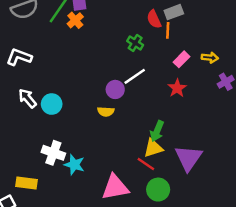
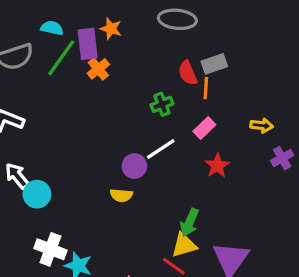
orange cross: (75, 20) -> (98, 69), moved
green cross: (135, 43) -> (162, 104), turned 35
pink rectangle: (181, 59) -> (204, 128), moved
cyan circle: (52, 104) -> (37, 194), moved

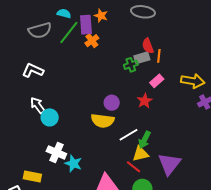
gray rectangle: (214, 64) -> (142, 58), moved
yellow arrow: (262, 125) -> (193, 81), size x1.6
white line: (161, 149) -> (129, 135), moved
red star: (217, 166) -> (145, 101), moved
yellow semicircle: (121, 195) -> (103, 121), size x1.6

